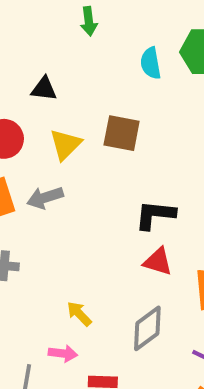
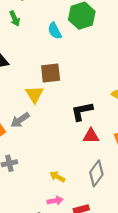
yellow triangle: (65, 144) -> (34, 94), moved

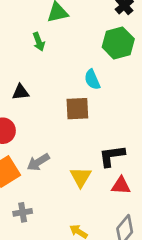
cyan semicircle: (55, 31) -> (92, 80), moved
yellow triangle: (34, 94) -> (81, 177), moved

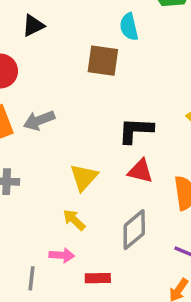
black triangle: (21, 92) -> (33, 26), turned -30
yellow triangle: (81, 177) -> (84, 177), moved

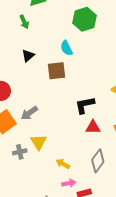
black triangle: (33, 26) -> (28, 56), moved
yellow triangle: (84, 177) -> (39, 142), moved
pink arrow: (62, 255) -> (69, 183), moved

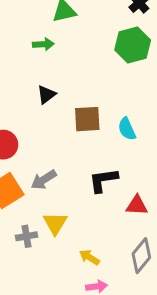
green arrow: (24, 22) -> (43, 44), turned -72
cyan semicircle: (66, 48) -> (127, 129), moved
black L-shape: (85, 105) -> (103, 180), moved

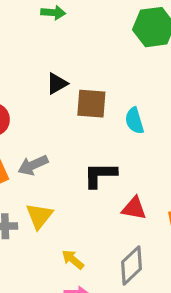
black triangle: (46, 95) -> (57, 84), moved

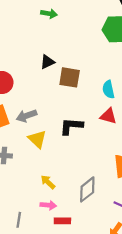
cyan semicircle: (134, 121) -> (108, 89), moved
red triangle: (134, 208) -> (108, 116), moved
yellow triangle: (39, 216) -> (37, 139), moved, turned -30

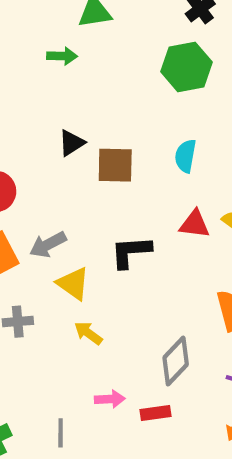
cyan semicircle: (108, 89) -> (185, 156), moved, turned 30
yellow arrow: (48, 182) -> (88, 333), moved
red rectangle: (62, 221) -> (156, 413), moved

